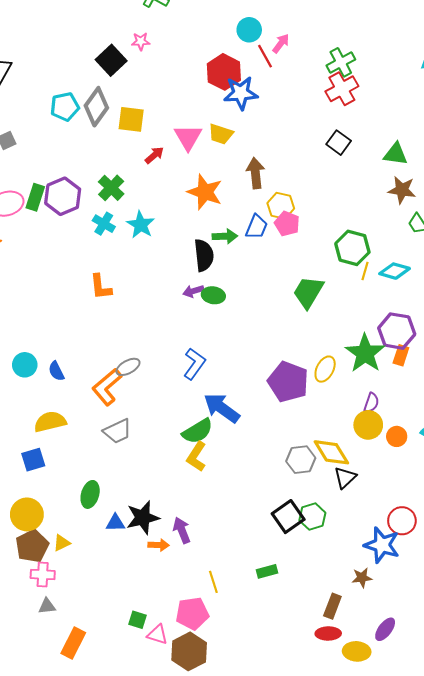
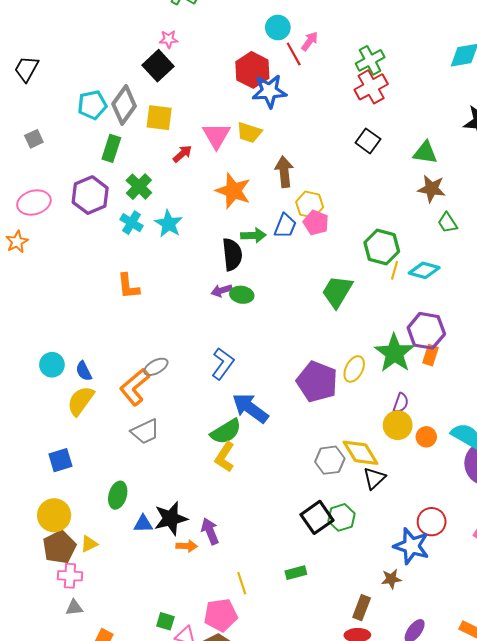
black square: (111, 60) -> (158, 66), moved
green rectangle: (35, 197) -> (111, 148), moved
yellow semicircle: (50, 422) -> (81, 401), moved, turned -40

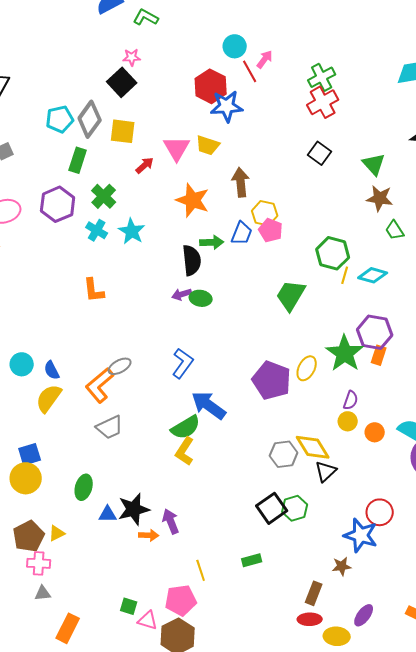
green triangle: (425, 153) -> (374, 164), turned 40
yellow circle: (398, 425) -> (348, 421), size x0.7
yellow circle: (54, 515) -> (26, 478), moved

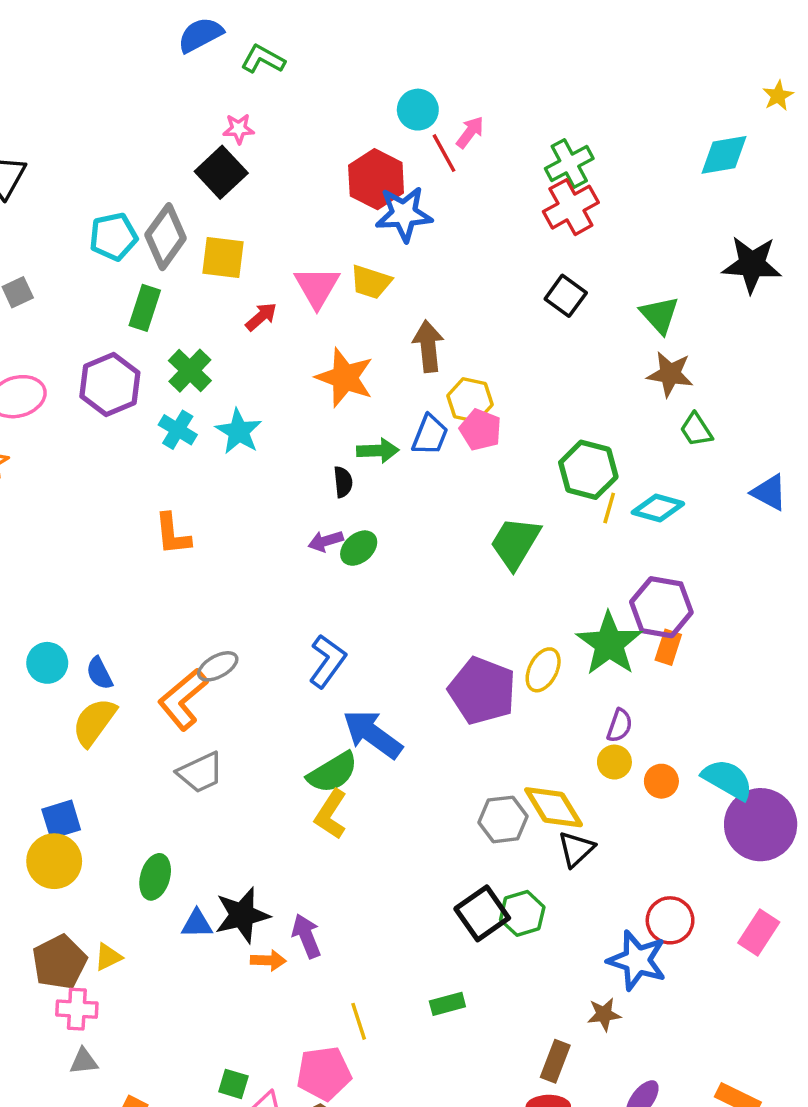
black semicircle: (192, 260) -> (343, 482), size x0.6
green ellipse: (201, 298) -> (359, 548), turned -50

